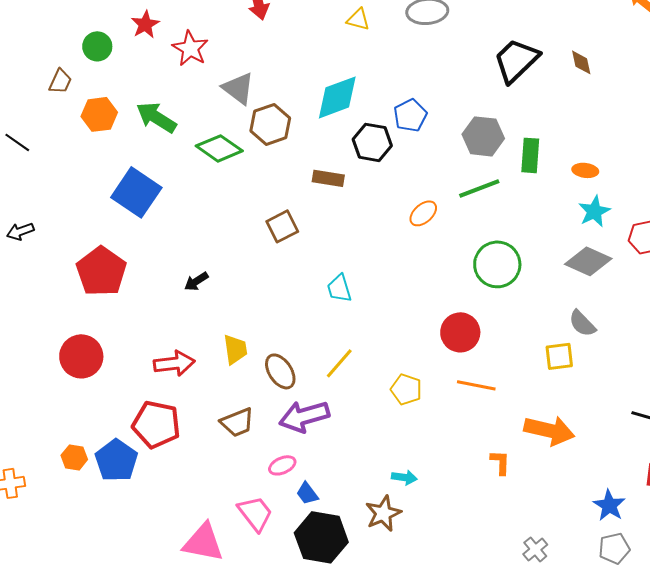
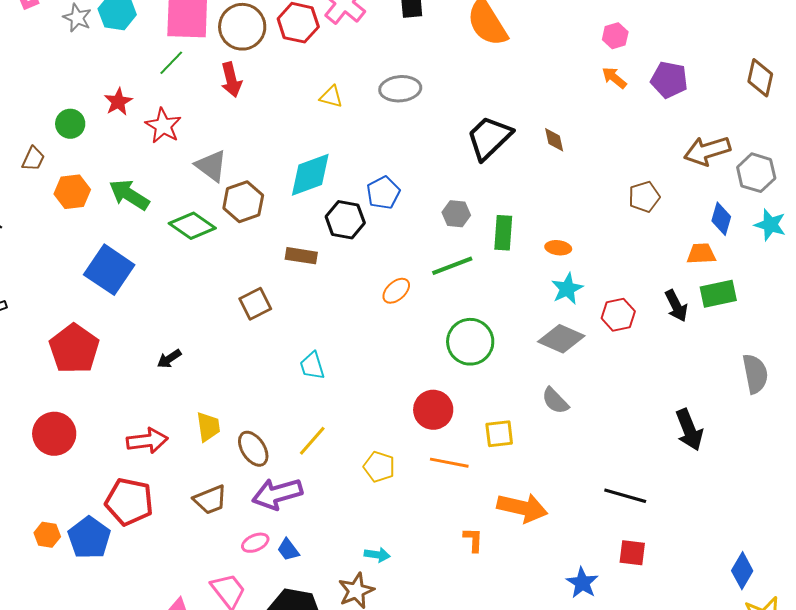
gray hexagon: (483, 136) -> (456, 214), size x0.7
yellow square: (559, 356) -> (499, 434), moved
blue trapezoid: (307, 493) -> (288, 550), moved

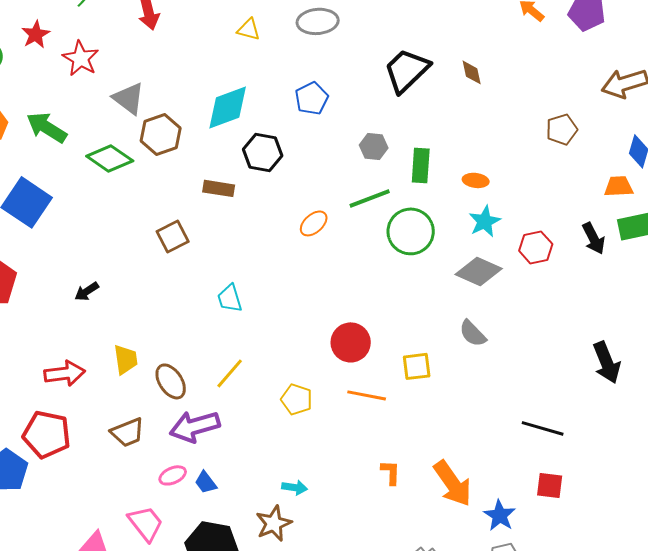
blue pentagon: (383, 193) -> (312, 98), moved
green circle: (470, 342) -> (411, 231), moved
orange arrow: (522, 508) -> (453, 483), moved, turned 42

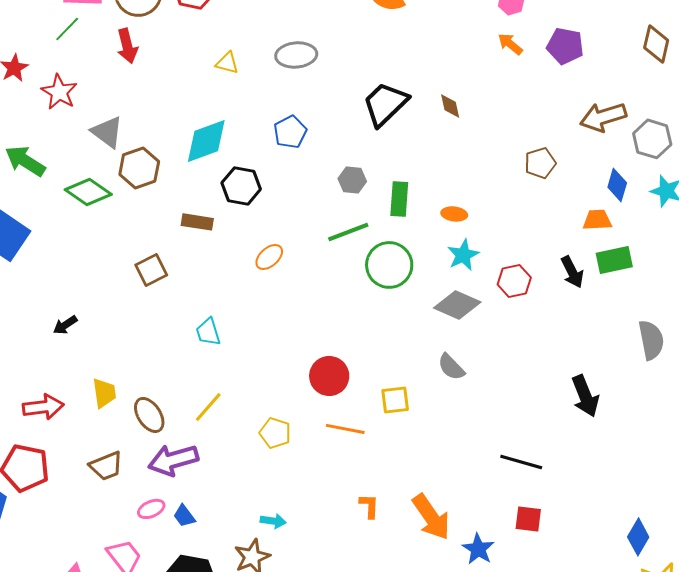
orange ellipse: (314, 223) -> (269, 257), moved

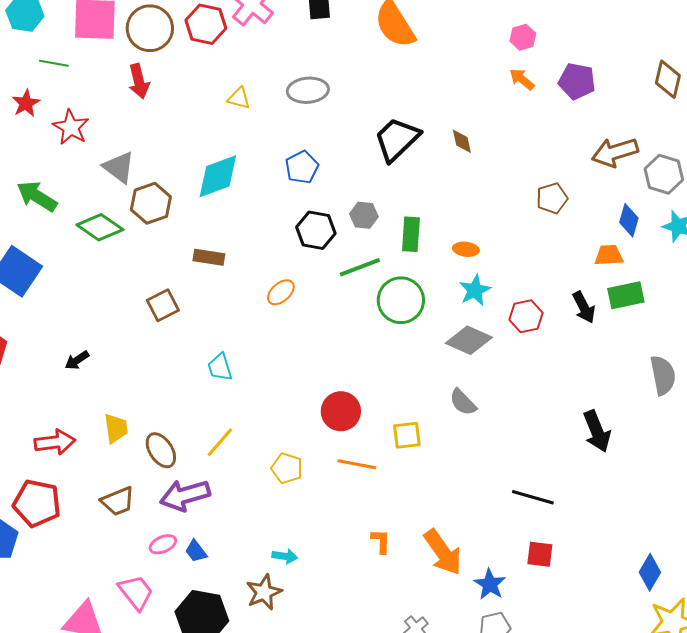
green line: (67, 29) -> (54, 63), moved, turned 56
black hexagon: (241, 186) -> (316, 230), moved

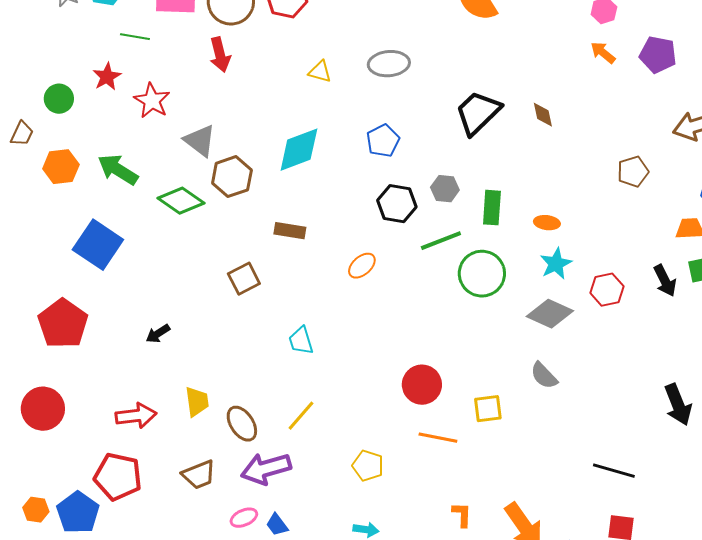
yellow pentagon: (287, 468) -> (368, 466), moved

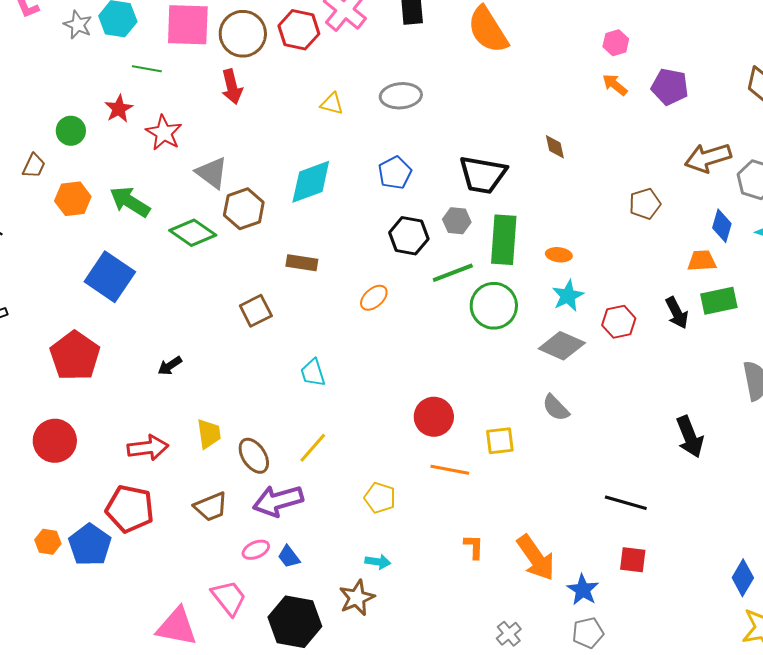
black trapezoid: (478, 113) -> (483, 175), moved, turned -126
green rectangle: (492, 208) -> (504, 240), size x1.4

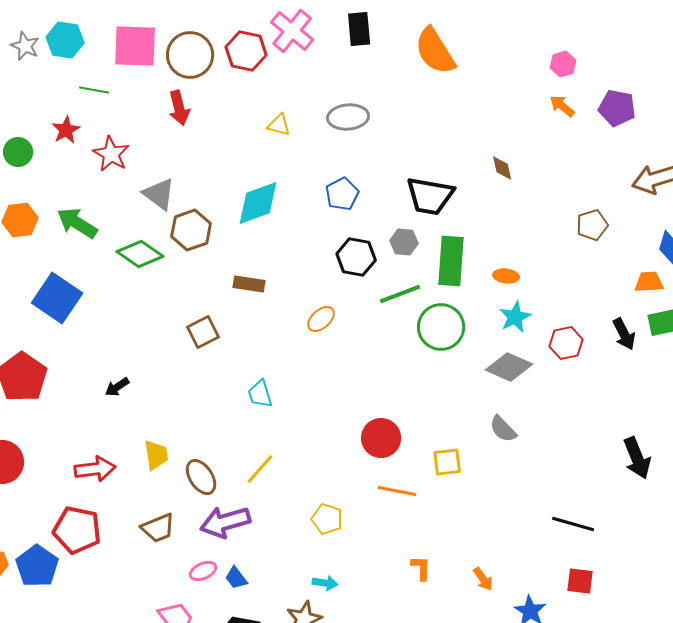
orange arrow: (536, 558) -> (483, 579), size x0.5

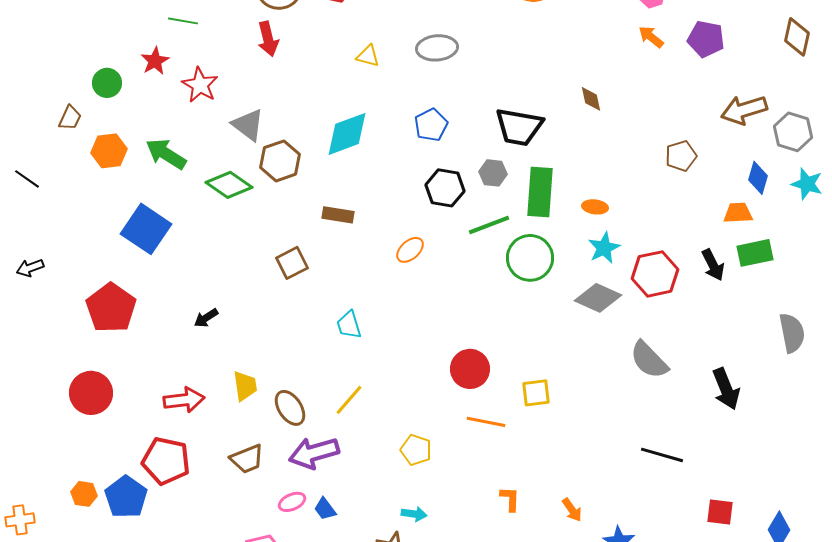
red hexagon: (566, 343) -> (655, 274), size x1.4
gray semicircle: (503, 429) -> (649, 360), moved, size x1.4
red square: (580, 581) -> (720, 512), moved

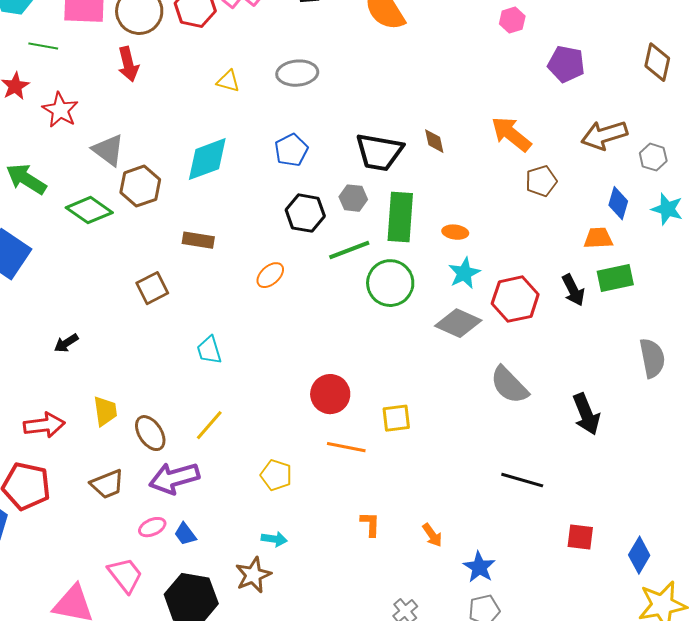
orange arrow: (651, 37) -> (511, 134), moved, size x1.6
brown diamond: (591, 99) -> (434, 141), moved
gray hexagon: (793, 132) -> (653, 157), size x0.7

